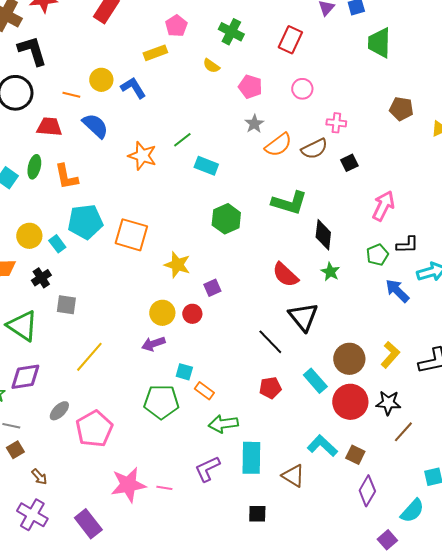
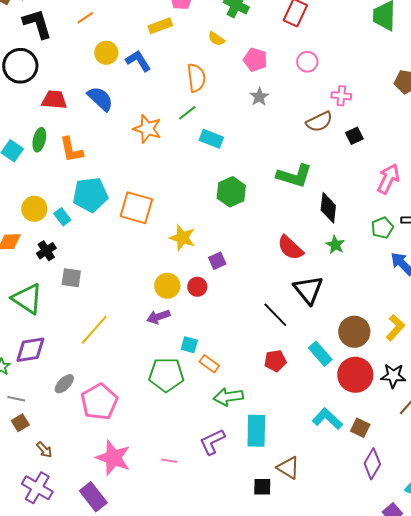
orange line: (71, 95) -> (85, 18), moved, turned -48
orange semicircle: (278, 145) -> (196, 78), moved, turned -60
brown triangle: (293, 476) -> (288, 468), moved
pink star: (128, 485) -> (113, 458), moved, turned 30

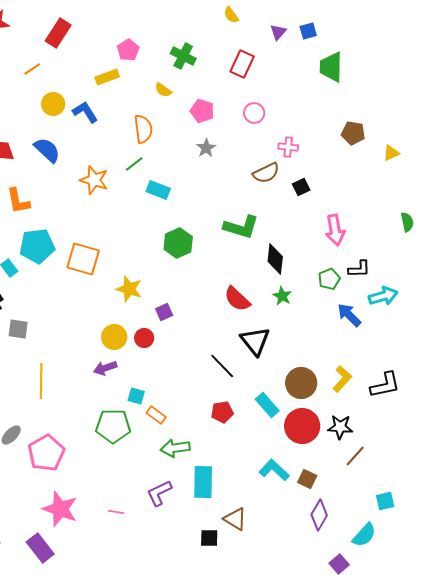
pink arrow: (388, 179) -> (335, 230), turned 144
yellow line: (94, 330) -> (41, 381), turned -40

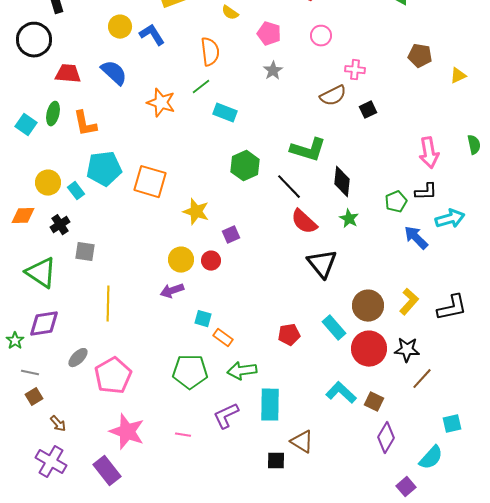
pink arrow: (335, 230) -> (429, 153), moved
black line: (222, 366) -> (289, 187), moved
green pentagon: (113, 426) -> (190, 372), moved

